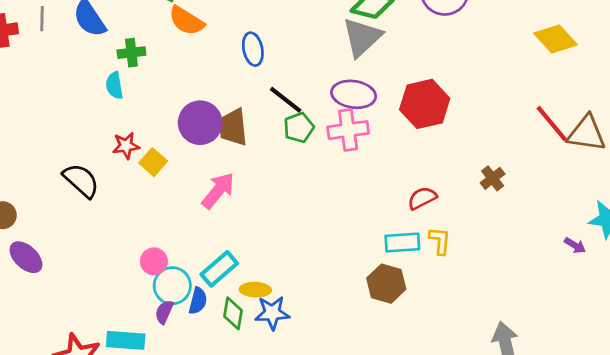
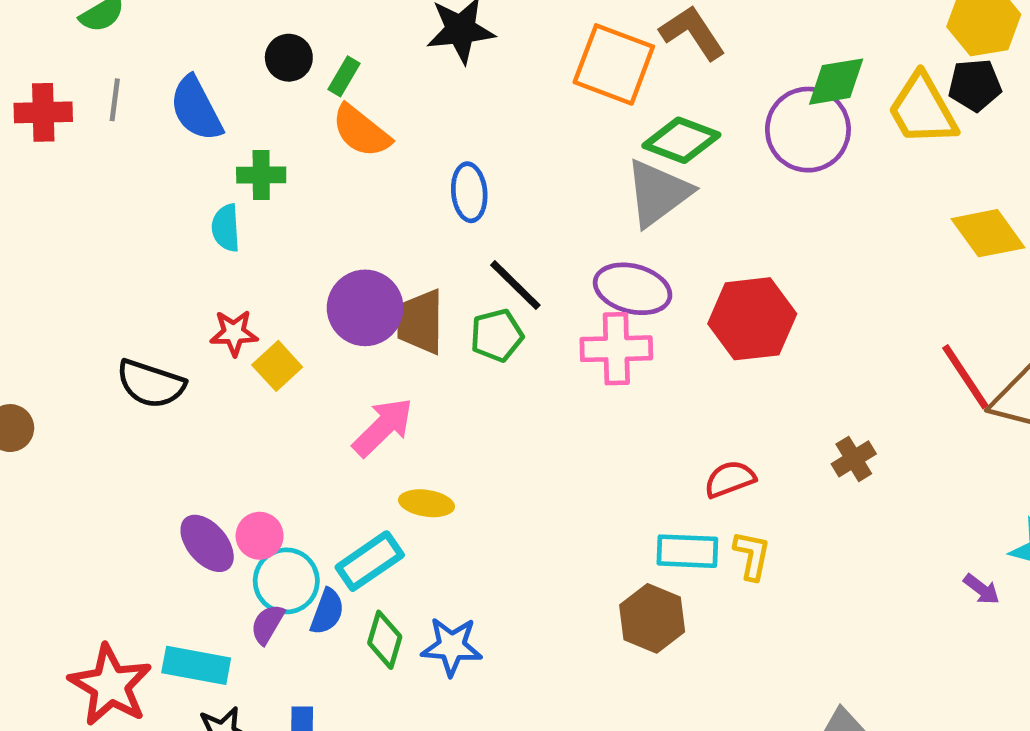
green pentagon: (299, 128) -> (497, 335), moved
black semicircle: (81, 181) -> (151, 384), turned 150
purple ellipse: (26, 257) -> (207, 543), moved
yellow ellipse: (255, 290) -> (427, 503), moved

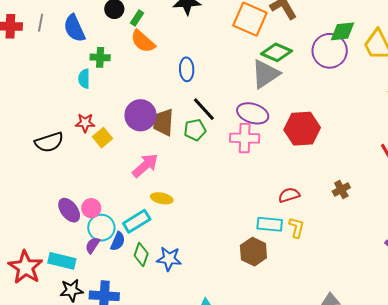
black semicircle: (151, 384) -> (49, 142), turned -40

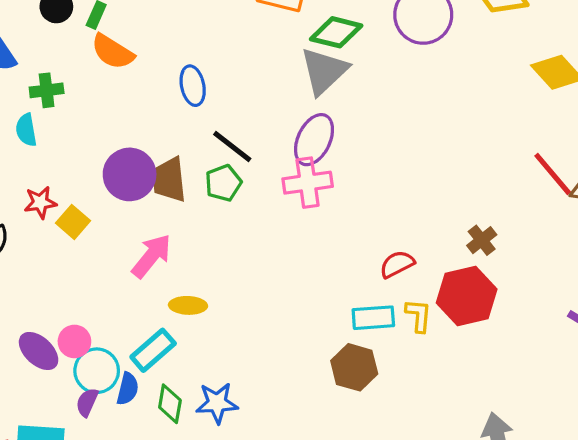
purple ellipse: (253, 113) -> (314, 140), turned -72
red hexagon: (302, 129) -> (467, 296), moved

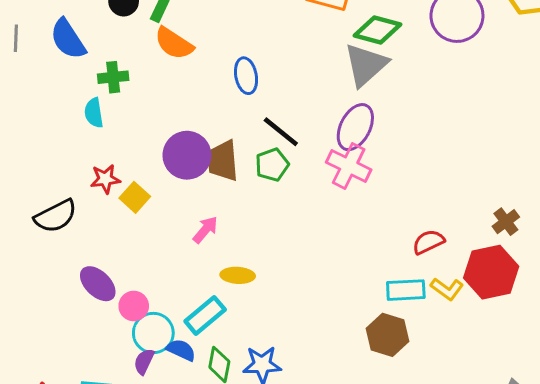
pink cross: (308, 183) -> (349, 166), turned 33
pink arrow: (151, 256) -> (205, 230), size x0.7
yellow L-shape: (419, 315) -> (447, 289), turned 120
purple ellipse: (39, 351) -> (98, 284), moved
blue semicircle: (128, 389) -> (181, 350), turned -80

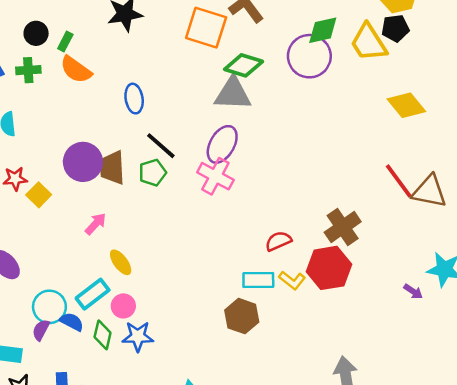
gray triangle: (366, 65) -> (233, 94), turned 42
green cross: (113, 77) -> (28, 70), moved
brown cross: (506, 222) -> (343, 227), size x1.6
yellow ellipse: (238, 275) -> (121, 262), turned 48
pink circle: (134, 306) -> (123, 306), moved

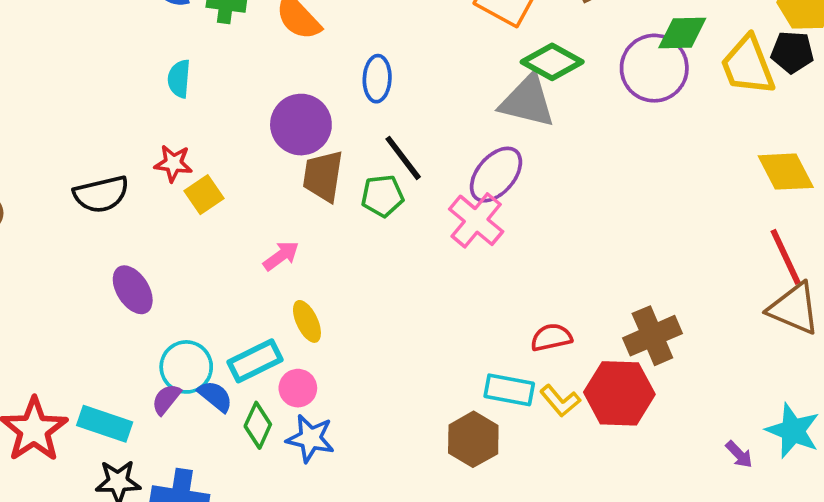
purple circle: (83, 162) -> (301, 125), moved
red line: (399, 181) -> (786, 257), moved

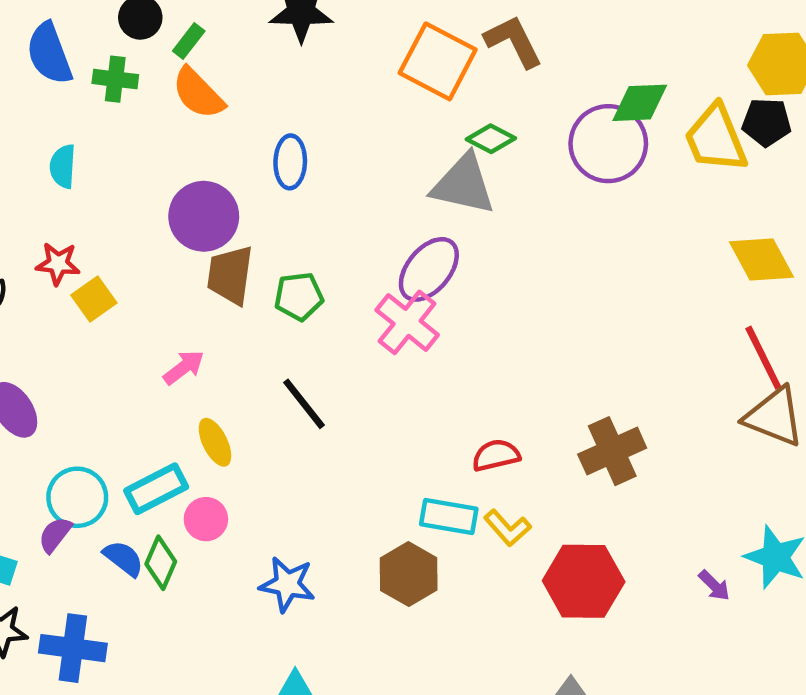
green diamond: (552, 62) -> (491, 139), size x0.7
black line: (403, 158) -> (304, 404), moved
red hexagon: (619, 393) -> (584, 581), moved
blue semicircle: (215, 396) -> (123, 558), moved
blue star: (310, 438) -> (287, 584), moved

